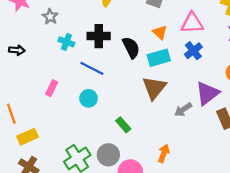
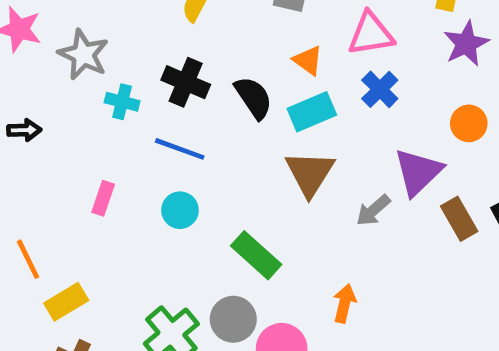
gray star: (50, 17) -> (83, 55), size x1.5
black cross: (99, 36) -> (186, 82), turned 30
green rectangle: (123, 125) -> (256, 255), size x1.5

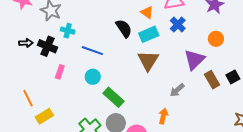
black cross: (186, 82) -> (47, 46), moved
gray arrow: (373, 210) -> (177, 90), moved
green rectangle: (256, 255) -> (114, 97), moved

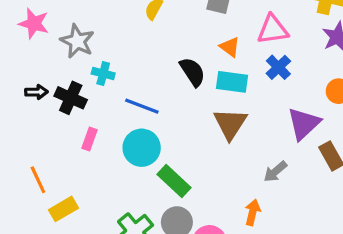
cyan rectangle: (149, 34) -> (232, 82), turned 30
cyan circle: (93, 77) -> (142, 148), size x1.5

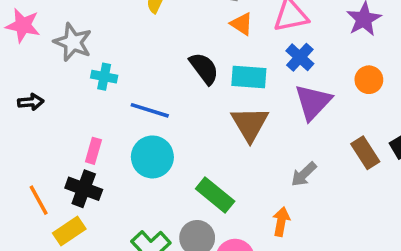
orange triangle: (230, 47) -> (242, 24), moved
black cross: (71, 98) -> (84, 189), moved
purple triangle: (304, 124) -> (313, 102), moved
green rectangle: (174, 181) -> (215, 195), moved

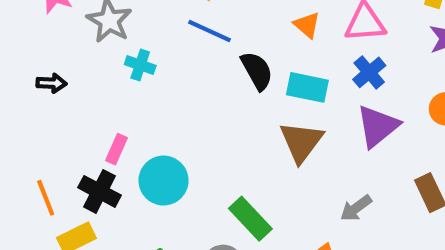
blue line: (150, 110) -> (209, 31), moved
cyan circle: (152, 157) -> (164, 181), moved

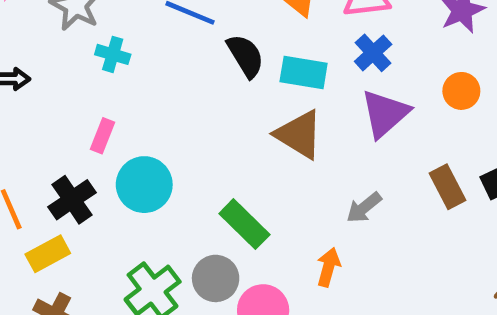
brown triangle: (301, 142) -> (299, 135), turned -33
pink rectangle: (116, 149) -> (102, 136), moved
black cross: (99, 191) -> (72, 200), turned 30

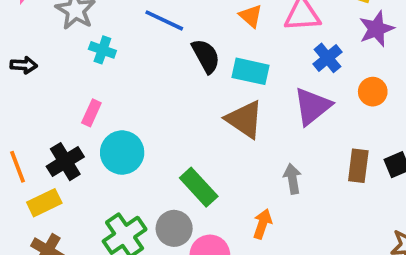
blue cross: (373, 53) -> (328, 58), moved
brown rectangle: (448, 187) -> (358, 166), turned 32
gray arrow: (364, 208) -> (292, 179), turned 116

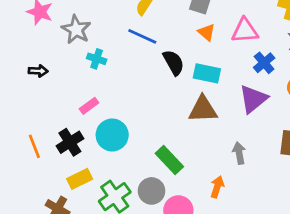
pink rectangle: (91, 113) -> (89, 106), turned 30
brown triangle: (245, 119) -> (203, 109), turned -36
yellow rectangle: (44, 203) -> (80, 179), moved

